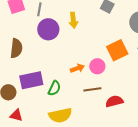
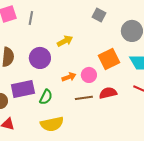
yellow arrow: (73, 20) -> (65, 41), moved, turned -112
purple circle: (48, 29) -> (40, 58), moved
red semicircle: (114, 101) -> (108, 93), moved

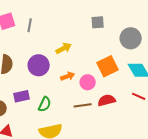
gray square: (99, 15) -> (98, 22), turned -32
orange arrow: (69, 77) -> (68, 76), moved
purple rectangle: (23, 89) -> (22, 96), size x0.7

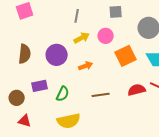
gray line: (30, 25) -> (77, 16), moved
pink circle: (88, 82) -> (106, 36), moved
red semicircle: (107, 100) -> (137, 90), moved

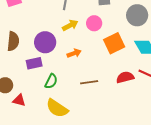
purple rectangle: (40, 86) -> (34, 63), moved
red triangle: (25, 121) -> (19, 100), moved
yellow semicircle: (69, 121) -> (57, 108), turned 45

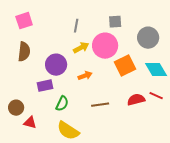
pink circle: (94, 23) -> (105, 46), size x1.6
brown semicircle: (13, 41) -> (24, 52), moved

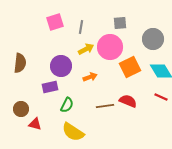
pink square: (24, 21) -> (55, 22), moved
brown semicircle: (24, 52) -> (20, 63), moved
red semicircle: (136, 100) -> (128, 101), moved, turned 36

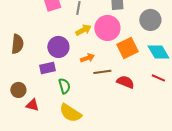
green semicircle: (67, 105) -> (64, 86), turned -42
brown line: (105, 106) -> (102, 72), moved

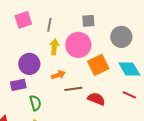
yellow arrow: (83, 30) -> (54, 47), turned -56

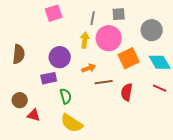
gray line: (49, 25) -> (93, 18), moved
red semicircle: (96, 99) -> (127, 92), turned -102

